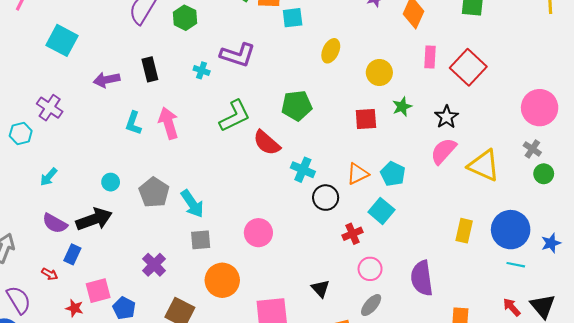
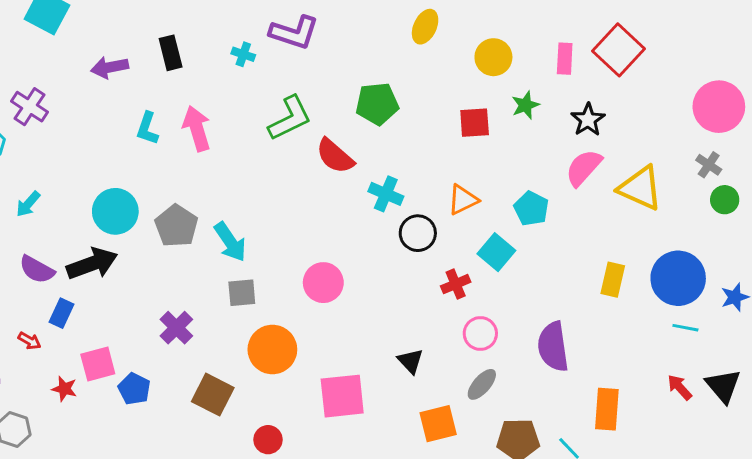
pink rectangle: (430, 57) -> (565, 59), moved
cyan pentagon: (393, 174) -> (531, 208), moved
cyan circle: (111, 182) -> (115, 211), size x1.8

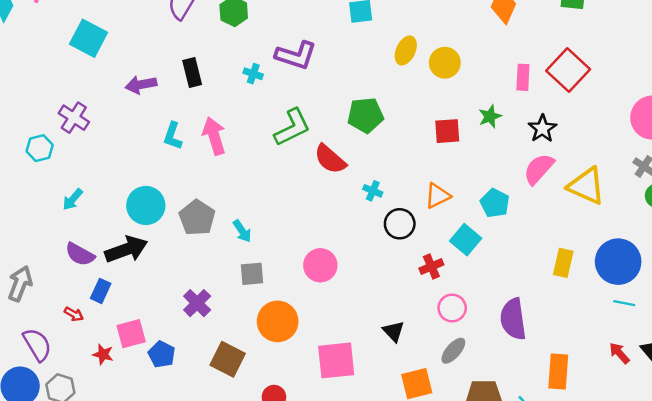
yellow circle: (493, 57) -> (445, 63), moved
cyan cross: (386, 194) -> (373, 191), size x0.7
cyan arrow: (230, 242) -> (242, 231), size x0.7

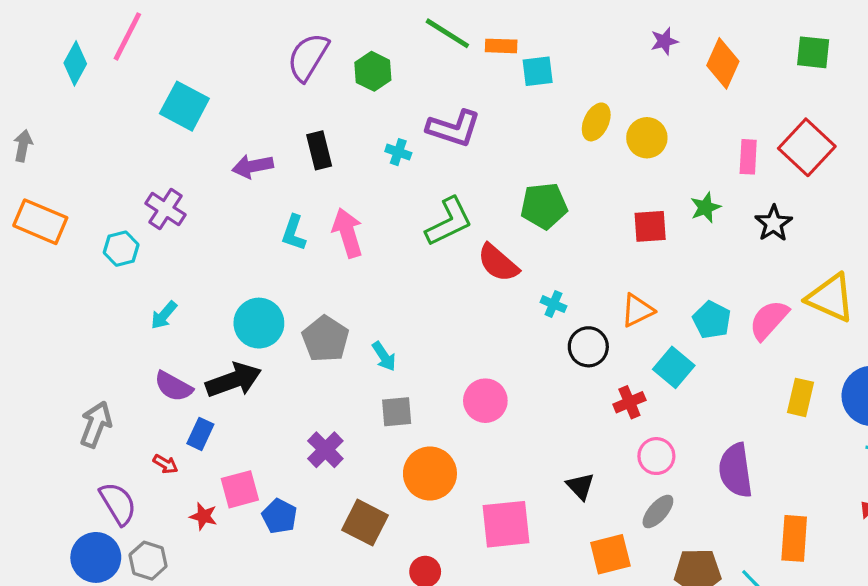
pink semicircle: (539, 169) -> (769, 320), moved

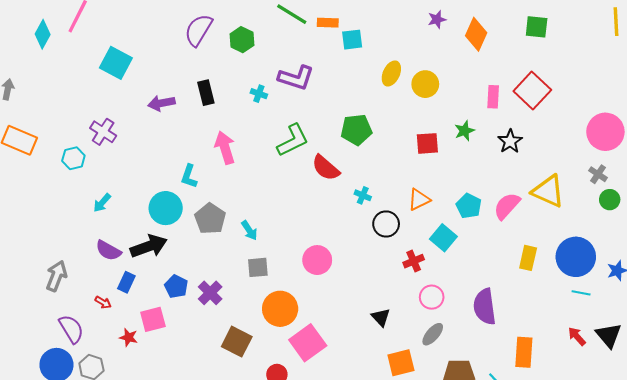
cyan L-shape: (294, 233) -> (189, 176), moved
blue pentagon: (279, 516) -> (176, 287), moved
pink square: (506, 524) -> (308, 343), moved, turned -30

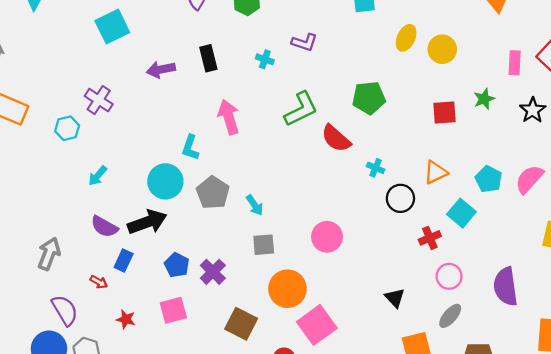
cyan square: (116, 63) -> (112, 27), turned 36
purple L-shape: (296, 78) -> (304, 42), size x0.7
pink square: (153, 319) -> (173, 310), moved

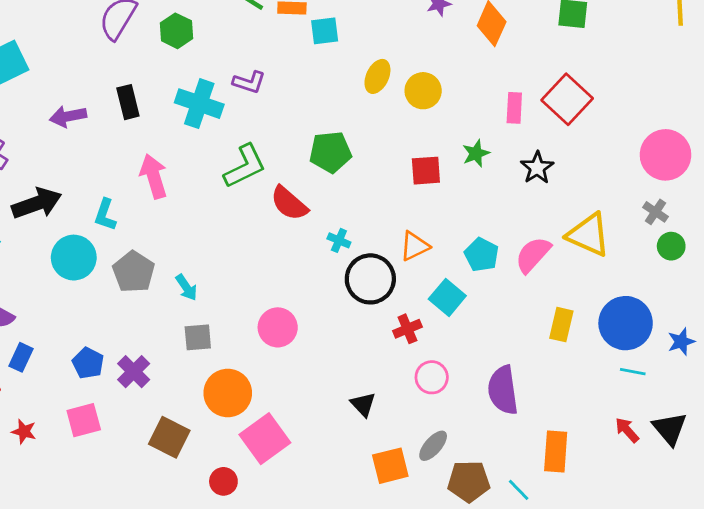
cyan cross: (265, 59) -> (199, 104), size x2.0
black circle: (400, 198) -> (370, 279), size x1.4
black arrow: (147, 222) -> (37, 203), moved
gray ellipse: (450, 316) -> (433, 446), moved

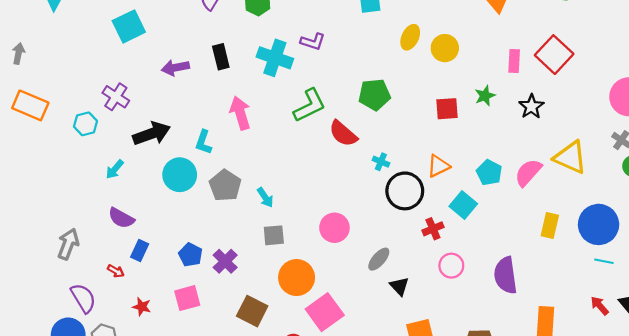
gray ellipse: (433, 446) -> (379, 259), moved

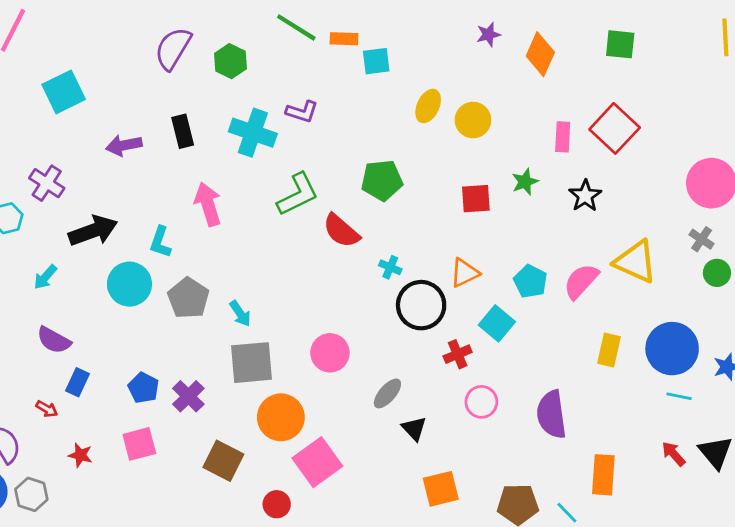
gray square: (274, 235) -> (251, 363), size x1.6

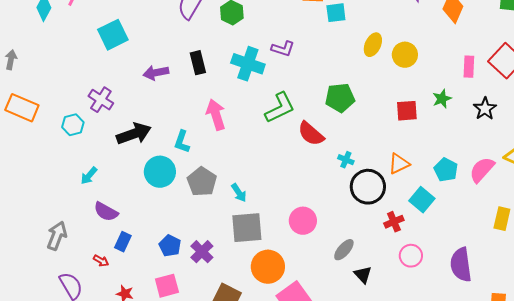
cyan arrow: (45, 277) -> (89, 176), moved

